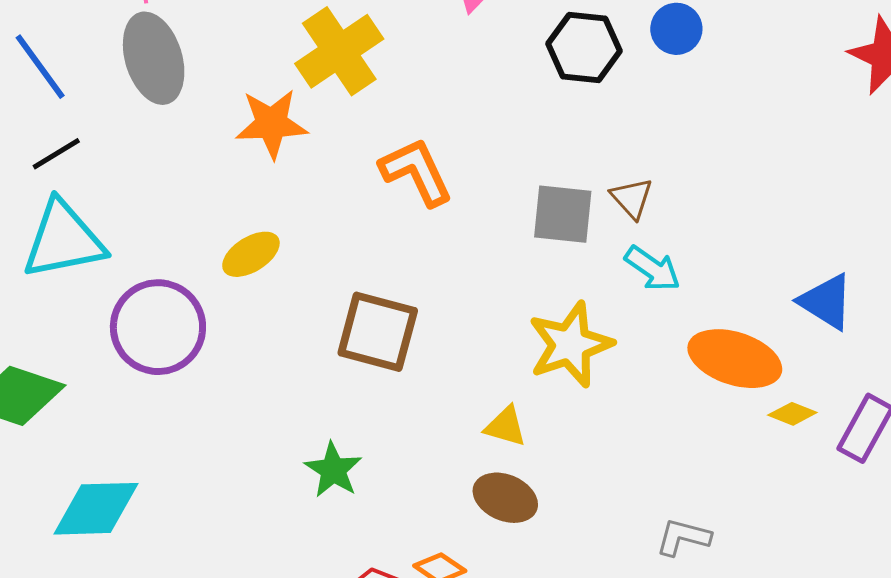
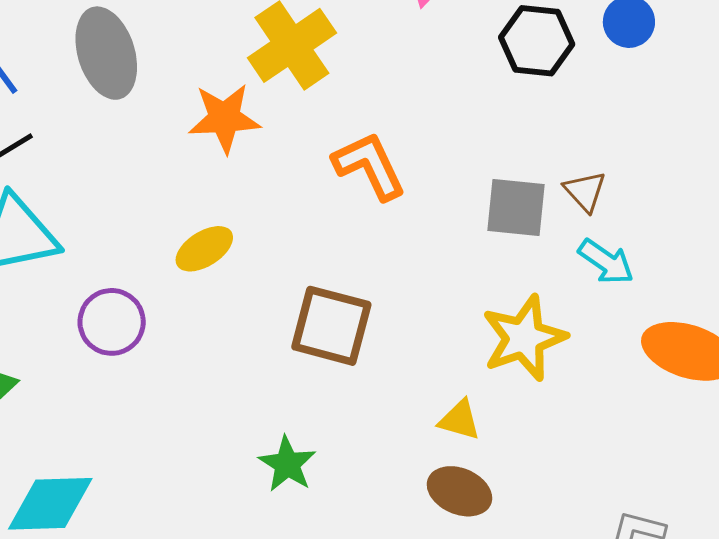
purple circle: (158, 327) -> (112, 322), size x0.7

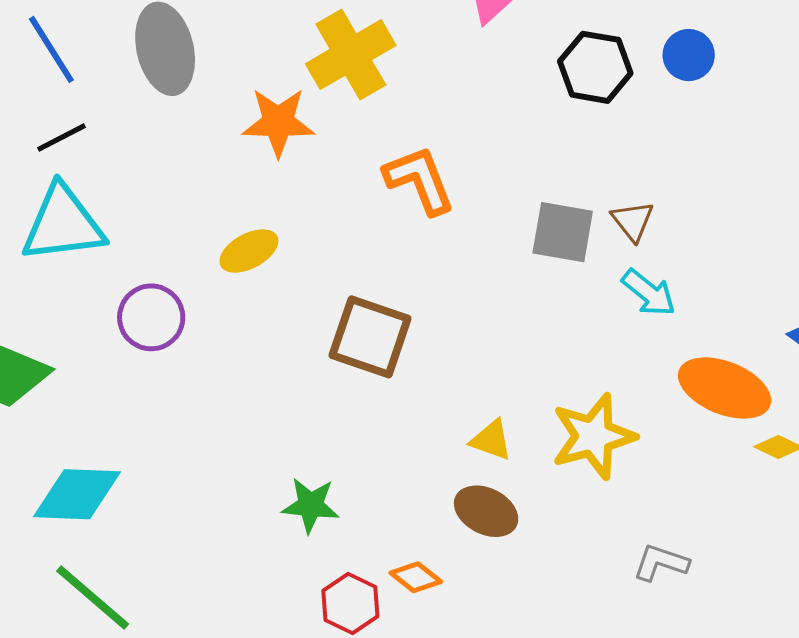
yellow star: (524, 338) -> (593, 436), moved
green star: (287, 464) -> (311, 505), moved, turned -30

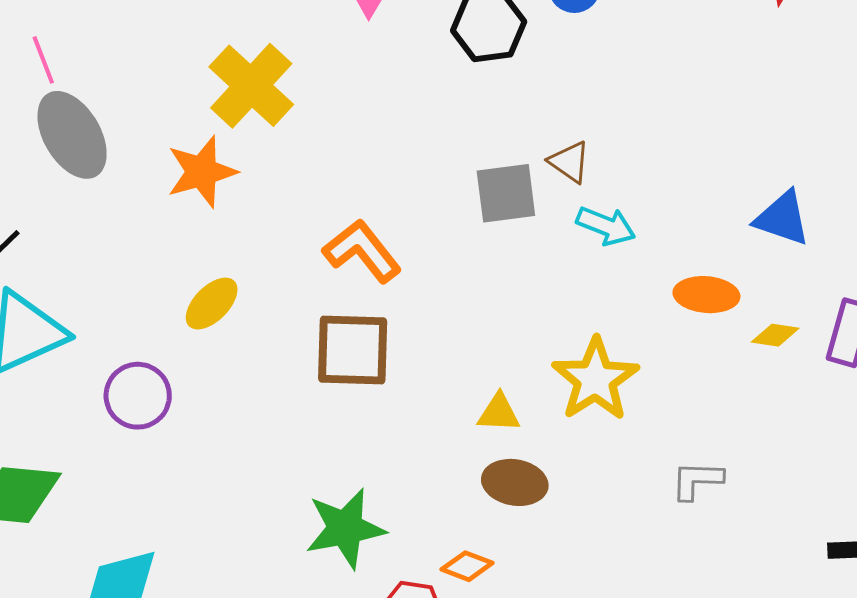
orange L-shape: (419, 180) -> (362, 251), moved
orange ellipse: (725, 388) -> (706, 295), size x0.7
green star: (311, 505) -> (345, 528), size x1.4

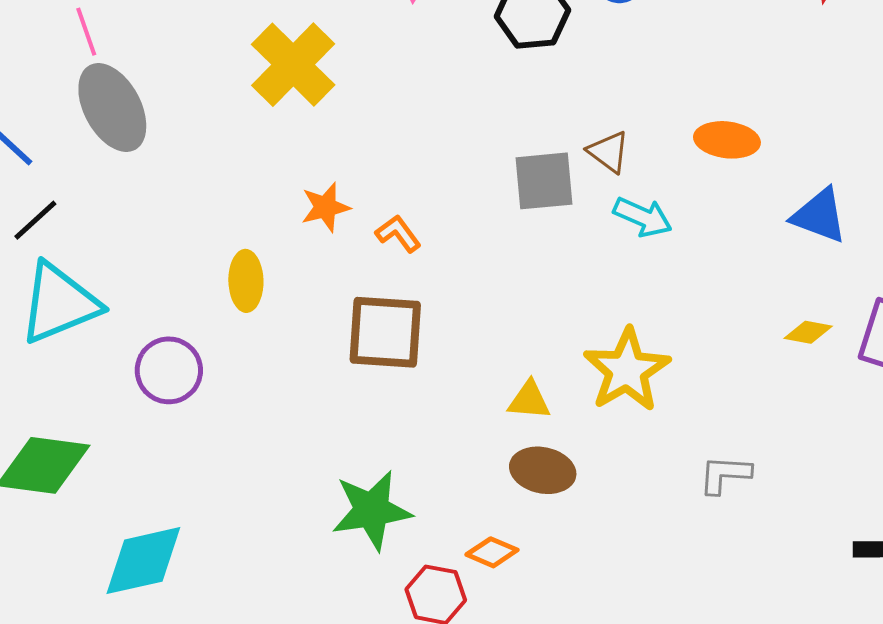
orange star: (202, 172) -> (325, 207), moved, size x0.7
orange L-shape: (362, 251) -> (398, 234), size x0.6
orange ellipse: (706, 295) -> (727, 140), moved
yellow ellipse: (212, 304) -> (246, 281), turned -48

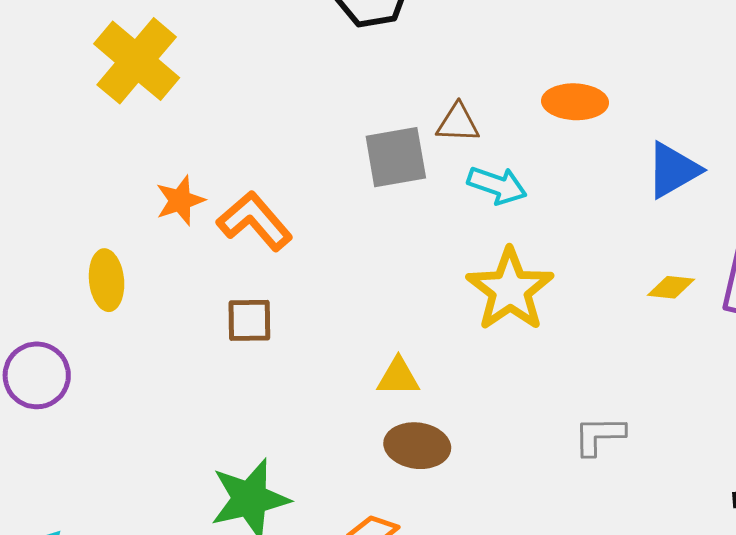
brown triangle: (609, 152) -> (458, 123), turned -30
blue triangle: (819, 216) -> (673, 170), turned -46
orange L-shape: (398, 234) -> (255, 221), size x1.6
brown square: (385, 332) -> (249, 320), size x0.6
yellow star: (627, 370) -> (510, 290), moved

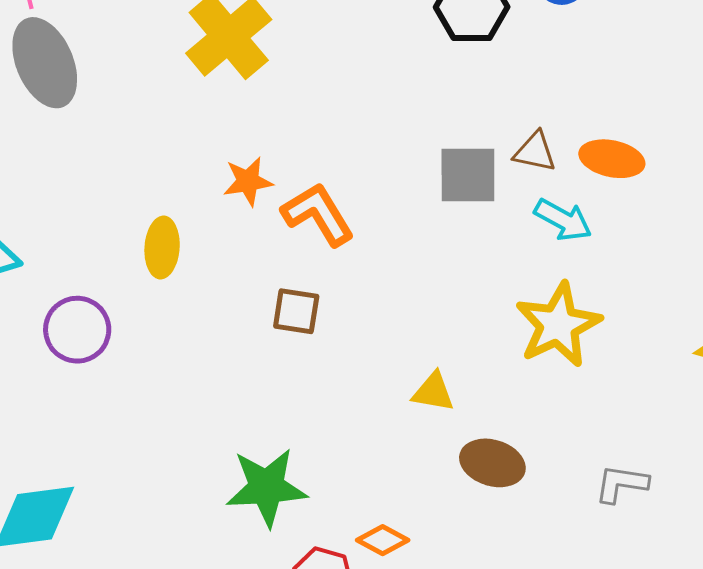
orange ellipse: (575, 102) -> (612, 159), moved
brown ellipse: (417, 446) -> (492, 463), moved

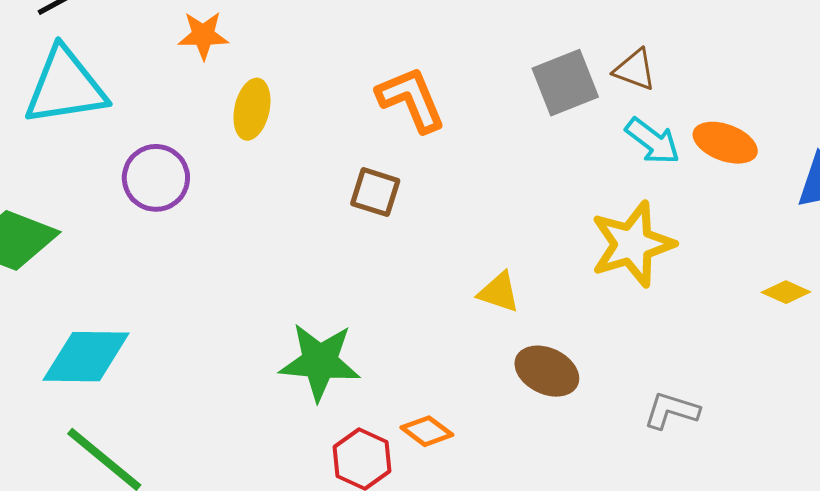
orange ellipse: (612, 159) -> (725, 143), moved
gray square: (468, 175) -> (565, 83), turned -30
orange star: (248, 181) -> (203, 35), moved

